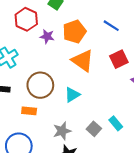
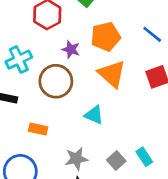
purple star: (47, 36) -> (71, 49), moved
brown circle: (40, 85) -> (56, 81), moved
cyan triangle: (72, 95) -> (94, 115), turned 49

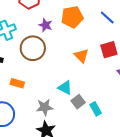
orange triangle: (112, 74) -> (81, 56), moved, size x0.7
cyan triangle: (94, 115) -> (65, 88), moved
gray square: (116, 160) -> (78, 102), moved

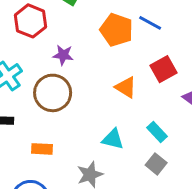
orange pentagon: (72, 17) -> (117, 30), moved, turned -30
gray square: (78, 102) -> (156, 164), moved
cyan rectangle: (96, 109) -> (157, 132), moved

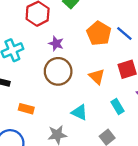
brown circle: (53, 93) -> (58, 71), moved
cyan rectangle: (157, 132) -> (118, 107), moved

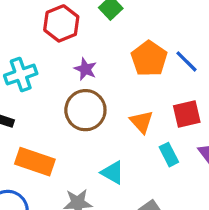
cyan rectangle: (118, 107) -> (169, 155), moved
orange rectangle: (26, 109) -> (35, 162), size x1.6

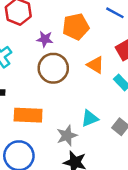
orange pentagon: (149, 59) -> (76, 27), moved, turned -30
cyan triangle: (113, 173) -> (90, 118), moved, turned -36

